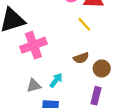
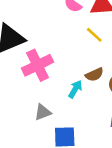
cyan arrow: (56, 80) -> (75, 89), moved

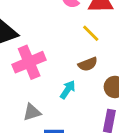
brown semicircle: (94, 75) -> (88, 64), moved

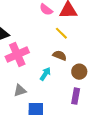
brown semicircle: (88, 64) -> (60, 55), turned -136

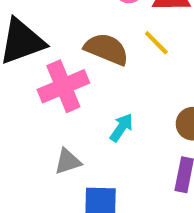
brown semicircle: (60, 55) -> (106, 49), moved, size x1.5

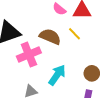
cyan arrow: (121, 128) -> (57, 75), size x1.5

